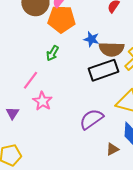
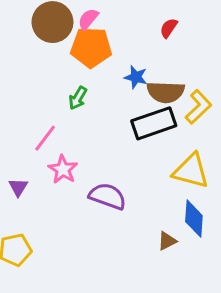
purple semicircle: (91, 119) -> (108, 196), moved, turned 55

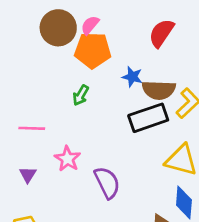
red semicircle: (169, 28) -> (161, 33), size x1.6
pink line: (45, 138) -> (32, 128), moved, turned 55
purple semicircle: (108, 196) -> (107, 183), turned 44

